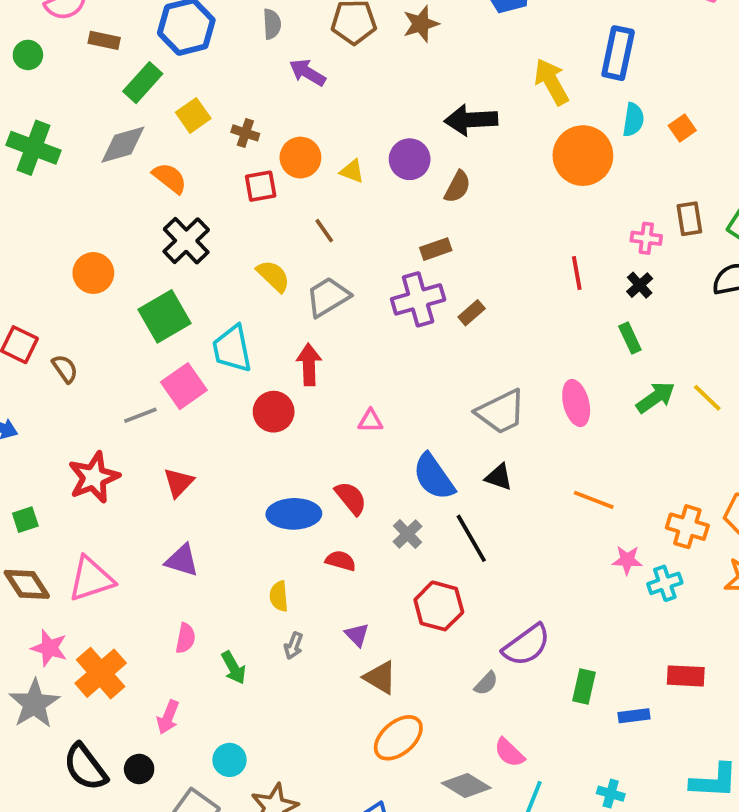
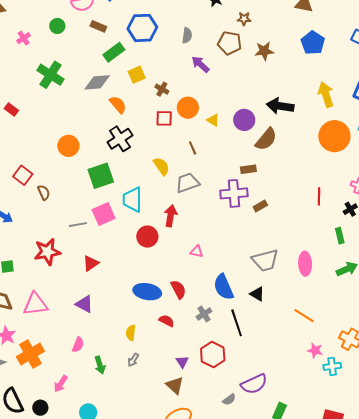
brown semicircle: (457, 187) -> (266, 139), size x1.4
purple triangle: (357, 635) -> (182, 362), moved

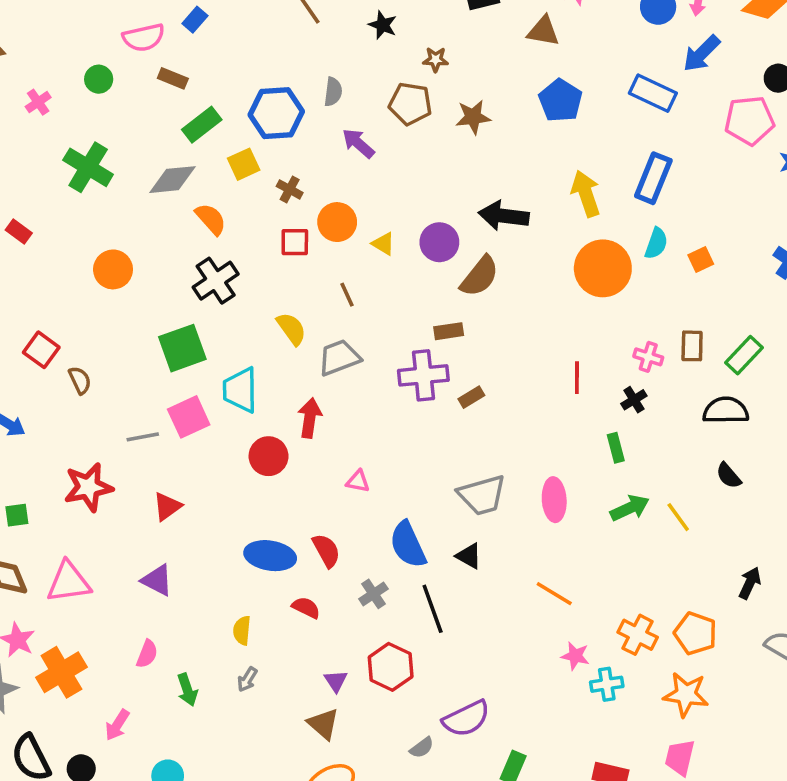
blue hexagon: (142, 28) -> (276, 113), moved
orange circle: (68, 146) -> (113, 269), moved

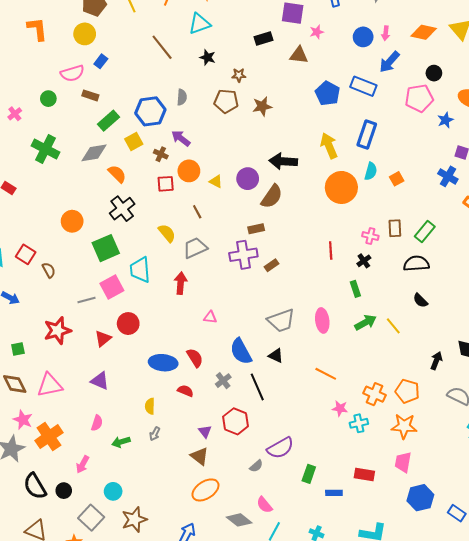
blue pentagon: (560, 100) -> (328, 93), moved
purple arrow: (358, 143) -> (181, 138), moved
orange circle: (113, 269) -> (72, 221), moved
red circle: (269, 456) -> (128, 324), moved
green arrow: (187, 690) -> (121, 442), turned 96

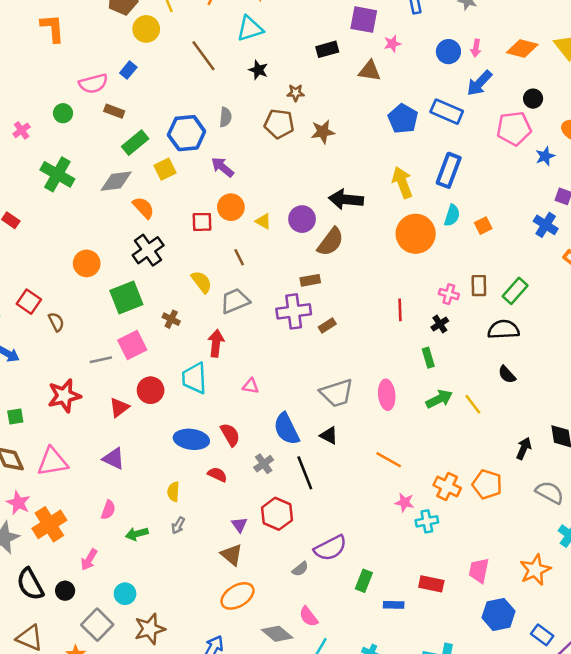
yellow circle: (85, 34) -> (146, 29), moved
brown cross: (161, 154) -> (171, 319), moved
cyan trapezoid: (140, 270) -> (194, 378), moved
orange star: (404, 426) -> (535, 570), moved, turned -30

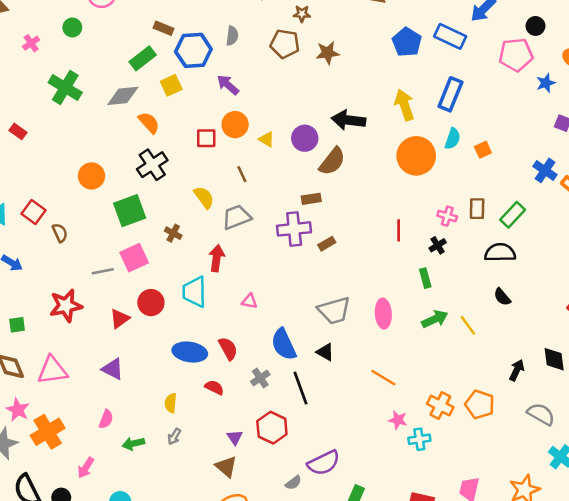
brown rectangle: (114, 111) -> (163, 28), moved
blue cross: (546, 225) -> (545, 170), moved

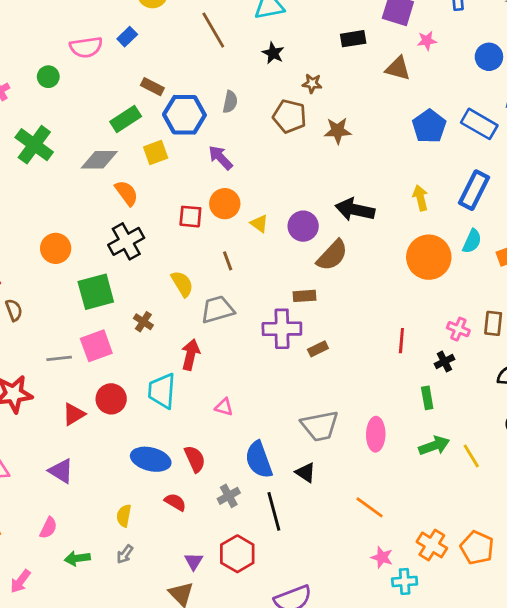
yellow arrow: (405, 105) -> (420, 198), size x0.7

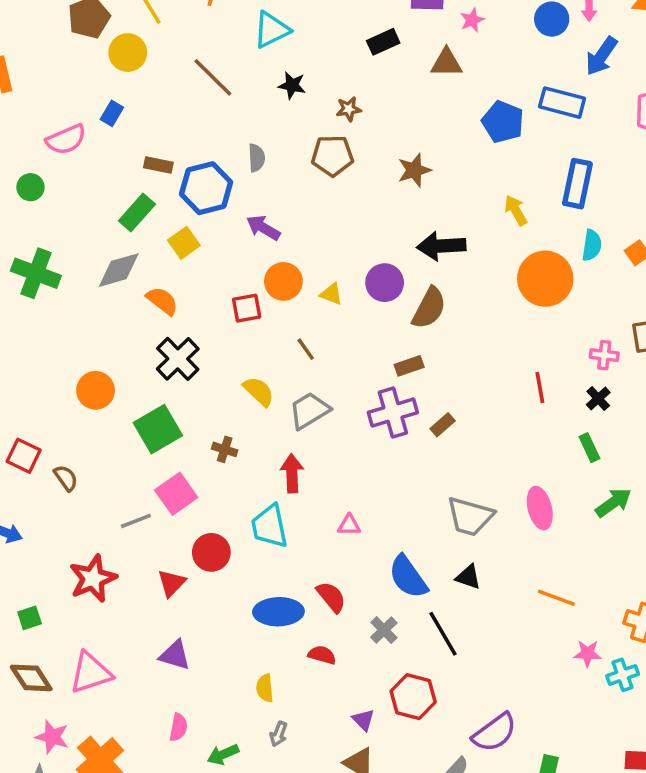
brown star: (338, 131) -> (414, 170), moved
gray trapezoid: (320, 426) -> (470, 516), turned 42

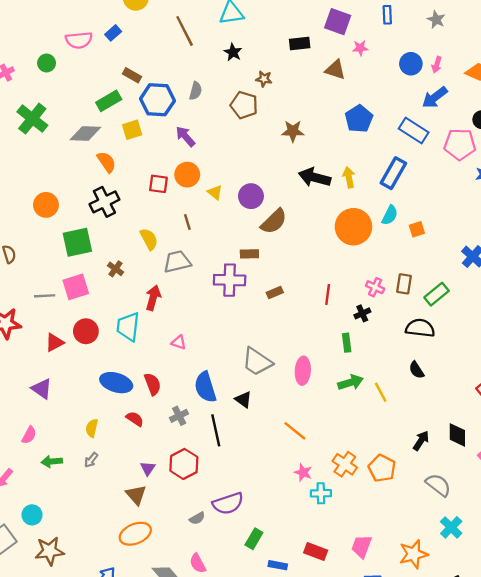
blue rectangle: (562, 103) -> (414, 130), moved
black arrow: (441, 246) -> (315, 177), moved
brown rectangle: (443, 425) -> (275, 293), moved

